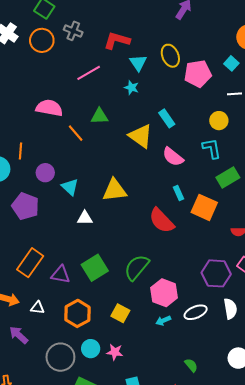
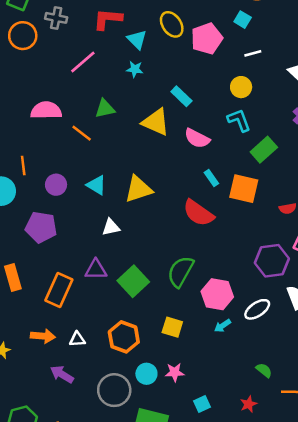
cyan triangle: (70, 187) -> (96, 185), moved
purple triangle: (61, 275) -> (96, 270), moved

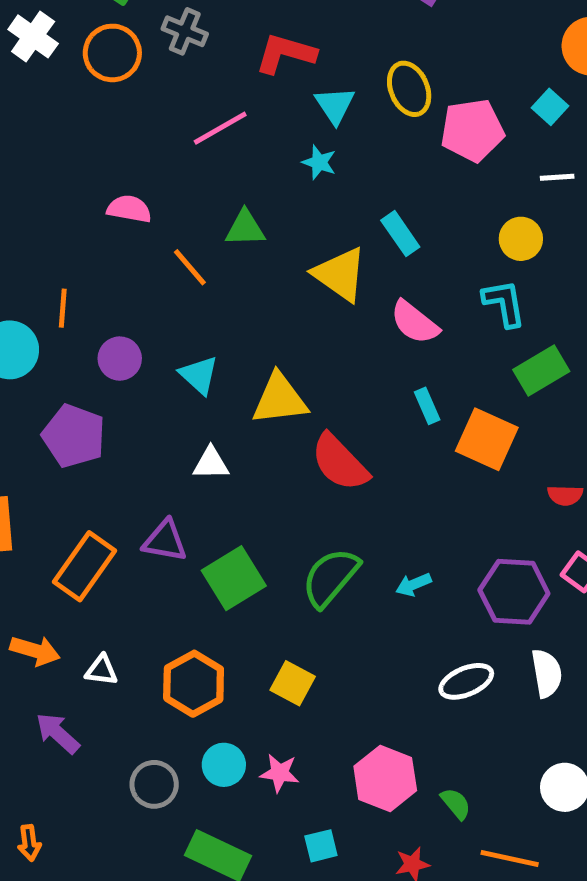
pink semicircle: (46, 110) -> (129, 209), size x0.7
red semicircle: (198, 213) -> (340, 462), moved
pink hexagon: (217, 294) -> (385, 778), moved
cyan arrow: (222, 326) -> (414, 585), moved
gray circle: (114, 390) -> (154, 784), size x0.7

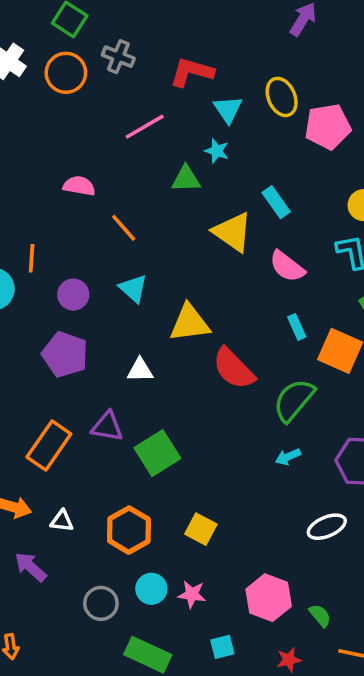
green triangle: (245, 228) -> (186, 179), moved
cyan triangle: (199, 375) -> (133, 288), moved
purple pentagon: (74, 436) -> (65, 354), moved
green semicircle: (330, 577) -> (294, 400), moved

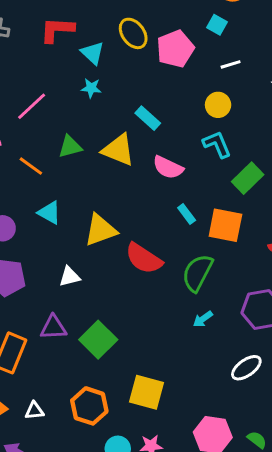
pink line: (145, 127) -> (32, 106), moved
green triangle: (186, 179) -> (70, 147), moved
yellow square: (201, 529) -> (146, 392), size x1.4

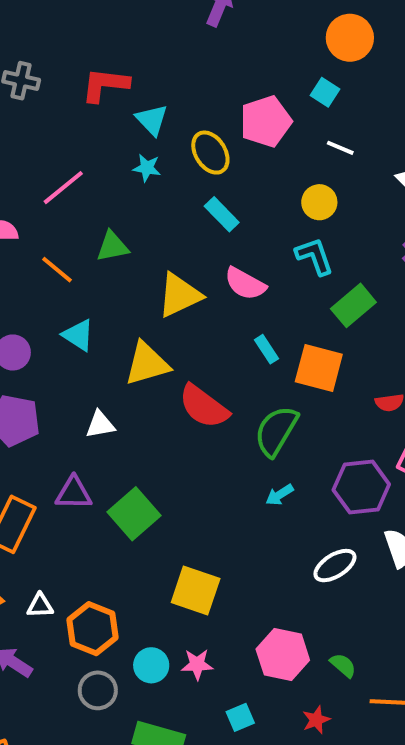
yellow ellipse: (133, 33) -> (210, 153), moved
white line: (231, 64) -> (340, 148), turned 36
yellow triangle: (118, 150) -> (179, 295), moved, turned -51
orange hexagon: (89, 406) -> (92, 629), moved

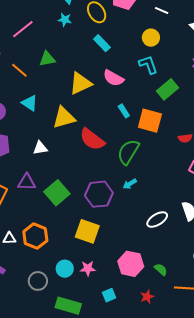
purple hexagon: (361, 487) -> (99, 194), moved
orange hexagon: (92, 629) -> (35, 236), moved

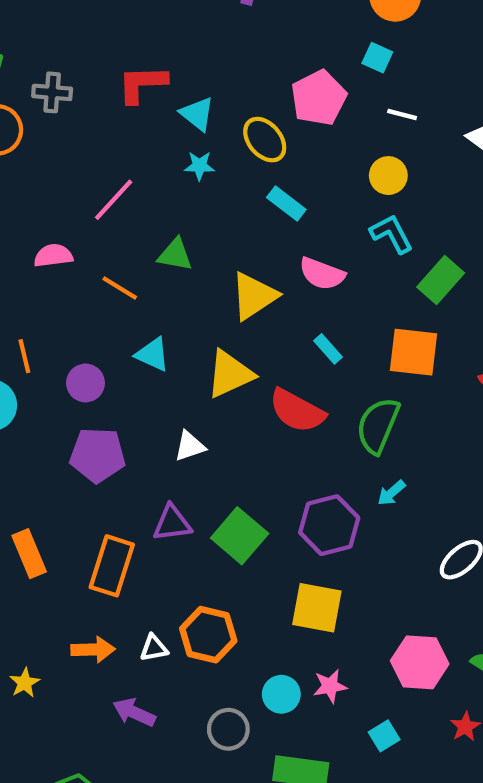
green triangle: (47, 59) -> (175, 255), turned 30
cyan rectangle: (124, 111) -> (328, 349), moved

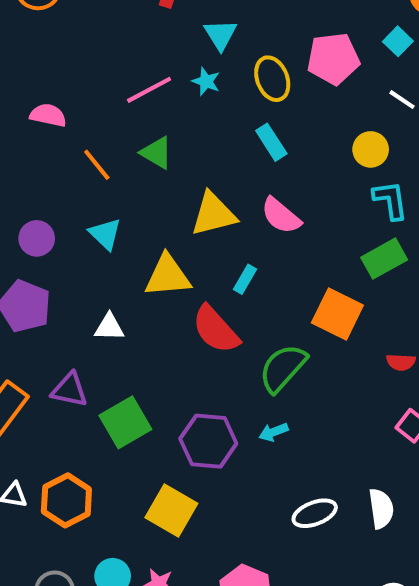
pink line: (114, 200) -> (149, 90), moved
cyan L-shape: (392, 234) -> (390, 200), moved
cyan rectangle: (328, 349) -> (245, 279), moved, turned 52

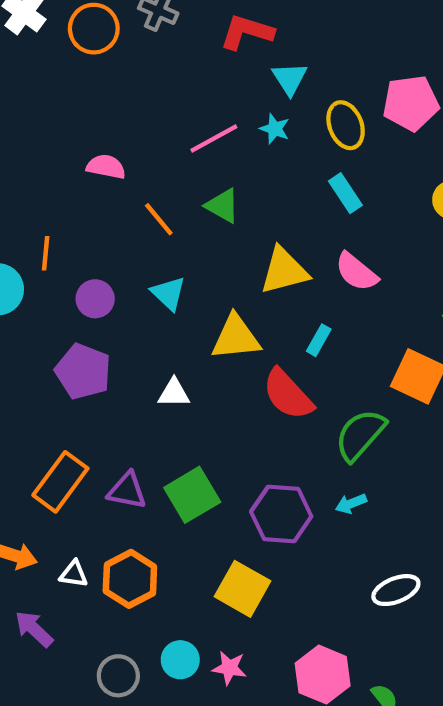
purple triangle: (69, 390) -> (127, 491), moved

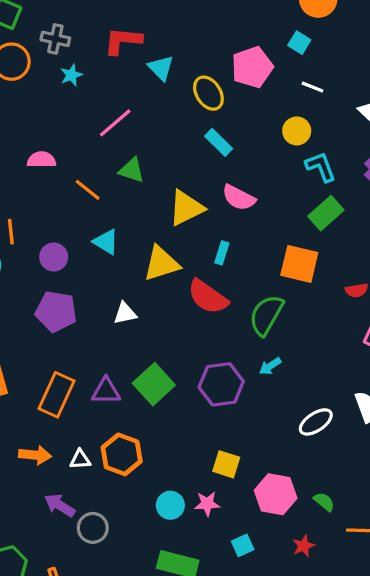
cyan star: (275, 129) -> (71, 75), moved, turned -30
yellow square: (242, 589) -> (226, 464), moved, size x0.7
gray circle: (118, 676) -> (93, 528), moved

